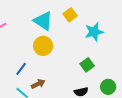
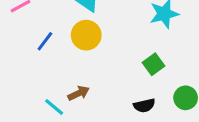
blue line: (21, 69) -> (45, 41), moved

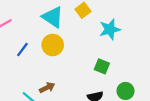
green square: (153, 64) -> (102, 66), turned -32

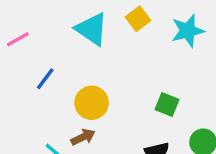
cyan star: (110, 29) -> (188, 31), moved
yellow circle: (53, 45) -> (92, 103), moved

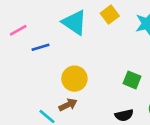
blue line: (45, 79) -> (40, 47), moved, turned 36

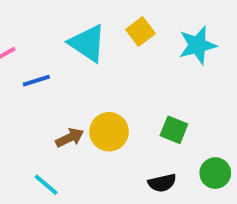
yellow circle: (74, 79) -> (109, 132), moved
brown arrow: (68, 105) -> (70, 138), moved

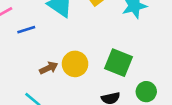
green square: (174, 130) -> (119, 63), size x1.5

